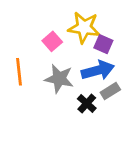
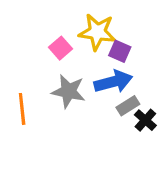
orange line: (19, 72) -> (22, 109), moved
black cross: (87, 103) -> (145, 120), moved

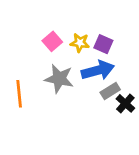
yellow star: (97, 32) -> (80, 43), moved, size x0.6

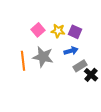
blue arrow: (98, 70) -> (71, 51), size x0.6
orange line: (19, 94) -> (23, 61), moved

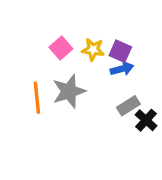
blue arrow: (71, 51) -> (122, 69), moved
gray star: (43, 57) -> (69, 91), turned -30

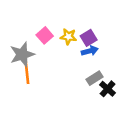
purple square: (120, 51) -> (89, 38), turned 35
gray star: (69, 91) -> (22, 54), moved

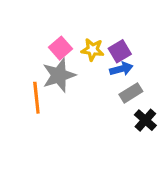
gray star: (22, 54) -> (59, 75), moved
gray rectangle: (95, 78) -> (131, 93), moved

